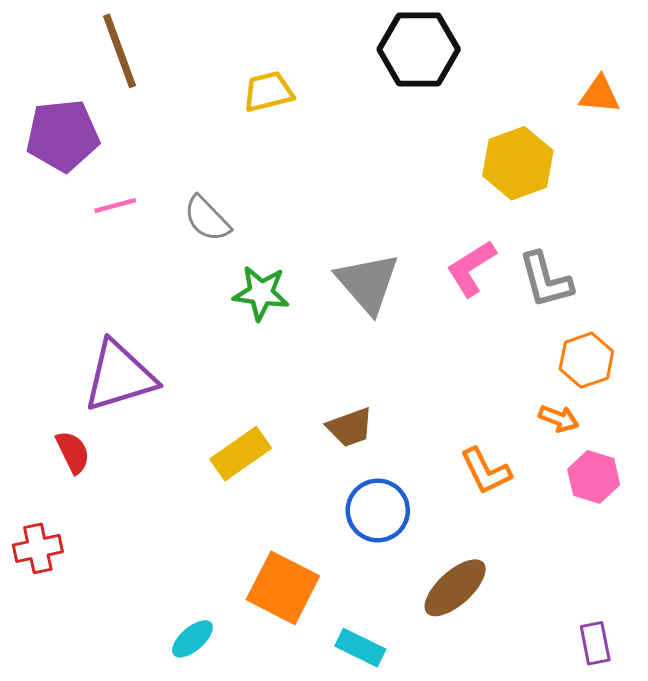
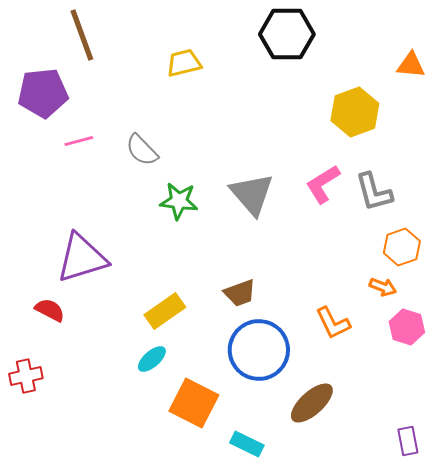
red semicircle: (73, 452) -> (50, 310), turned -36
blue circle: (378, 510) -> (259, 350), size x1.4
cyan ellipse: (192, 639) -> (152, 359), moved

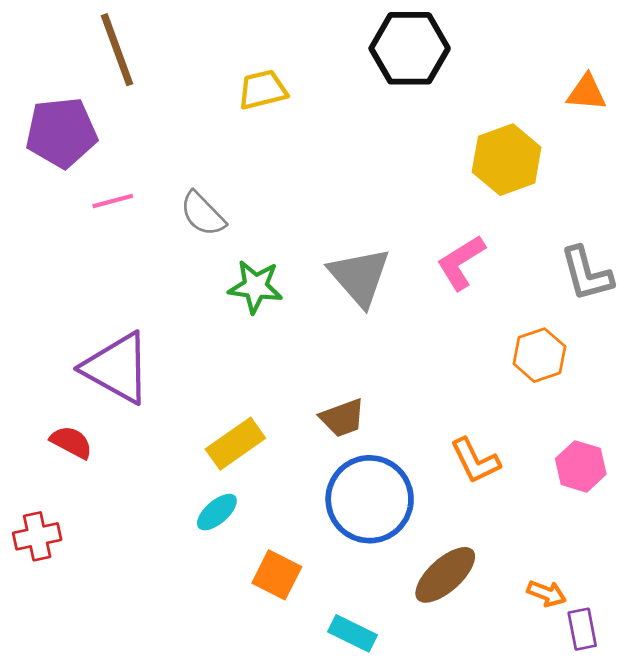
gray L-shape: (374, 192) -> (587, 274), moved
orange hexagon: (402, 247) -> (539, 355), moved
purple triangle: (82, 258) -> (117, 368), turned 46
orange arrow: (383, 287) -> (547, 593), moved
orange square: (194, 403) -> (277, 575), size x0.7

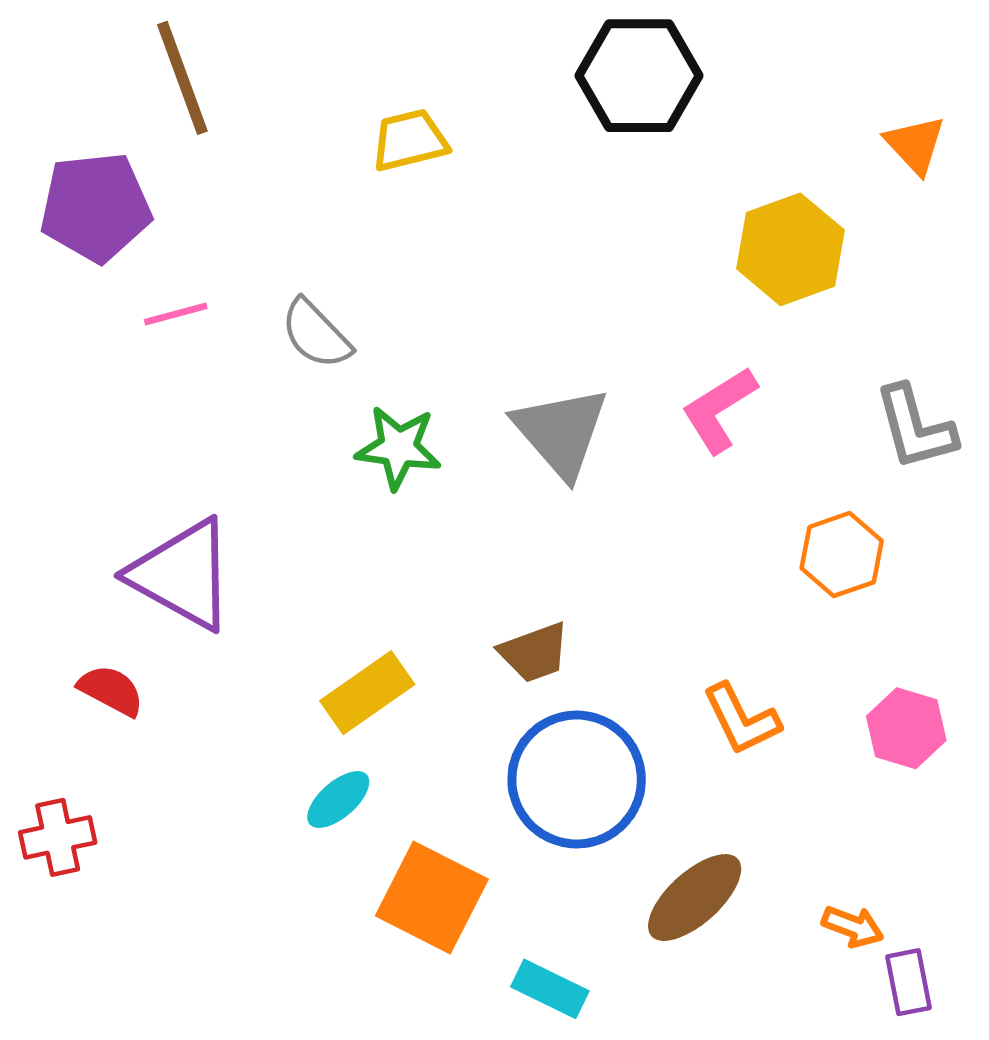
orange triangle: (587, 93) -> (915, 145), turned 42
orange square: (277, 575) -> (432, 898), size x1.4

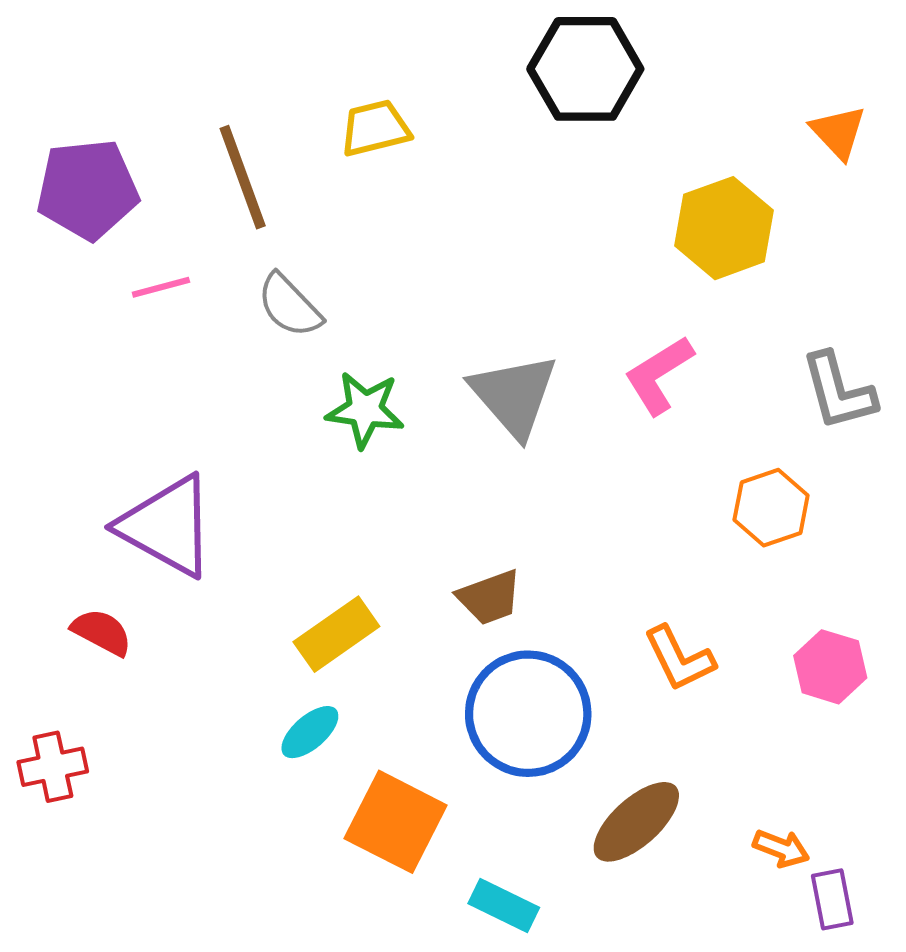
brown line: (182, 78) -> (243, 177), moved

